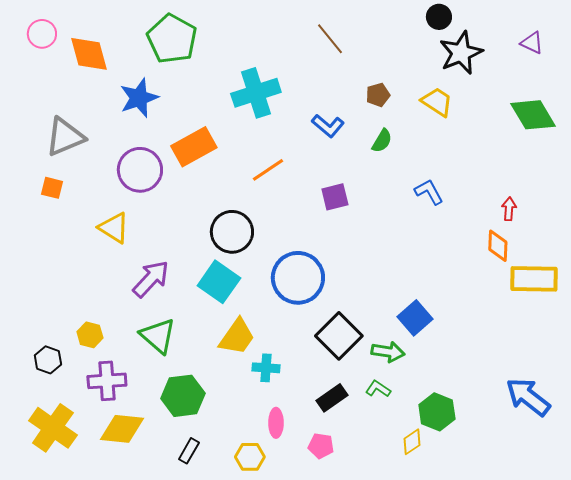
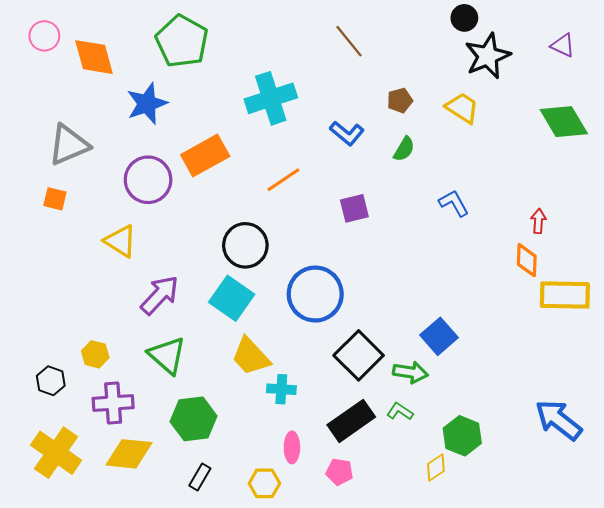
yellow trapezoid: (237, 337) -> (251, 356), turned 102
black rectangle: (332, 398) -> (351, 421), size x1.4

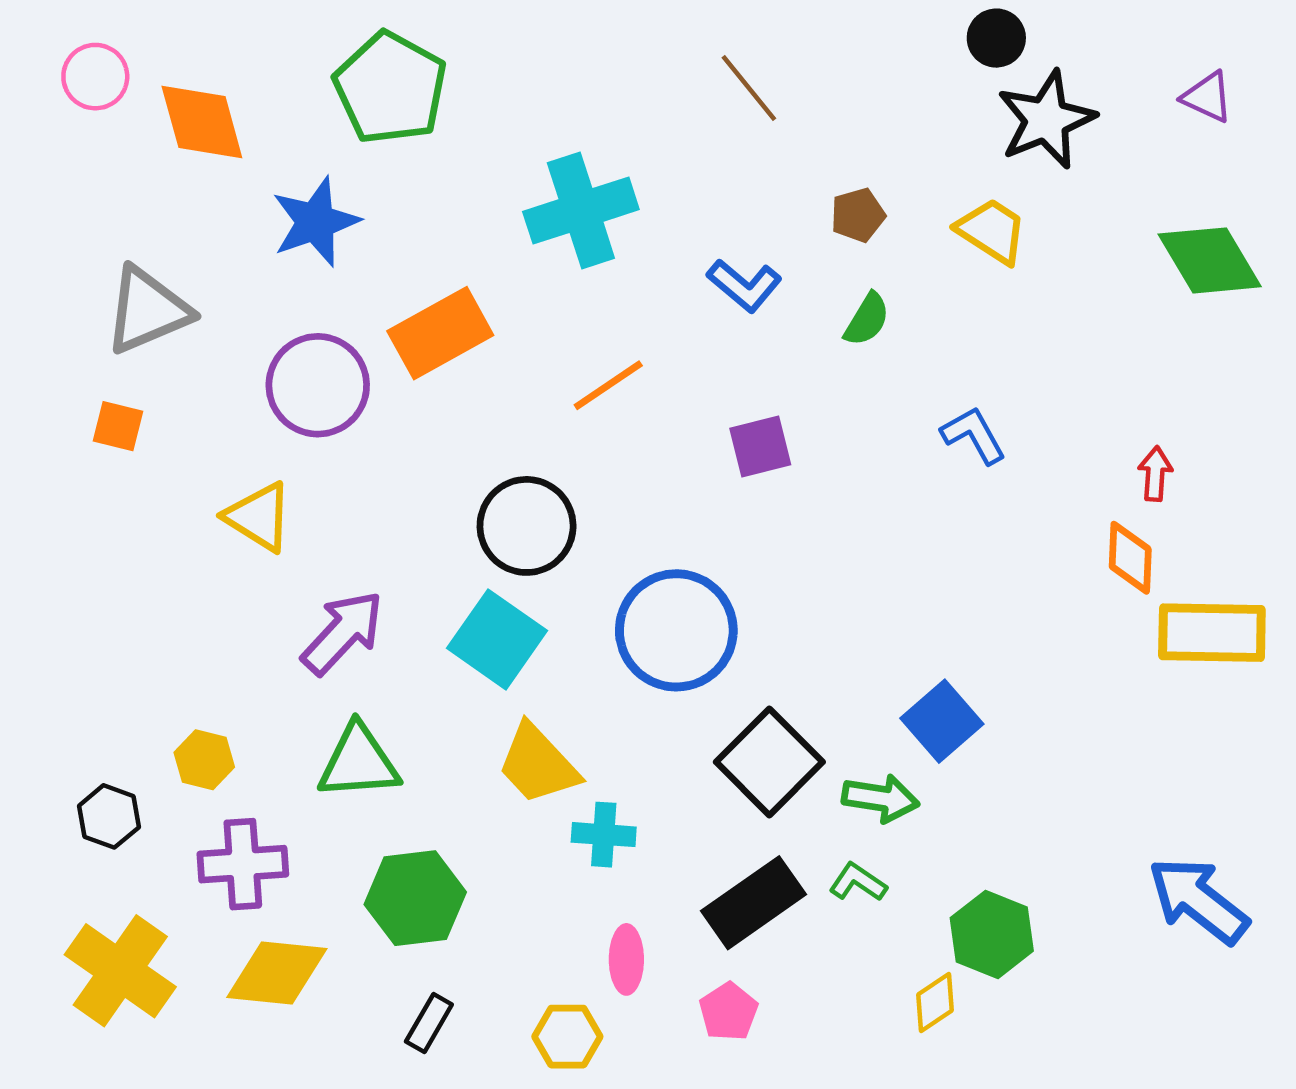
green triangle: (167, 355) -> (359, 762), turned -45
pink pentagon: (340, 472) -> (728, 1012), turned 30

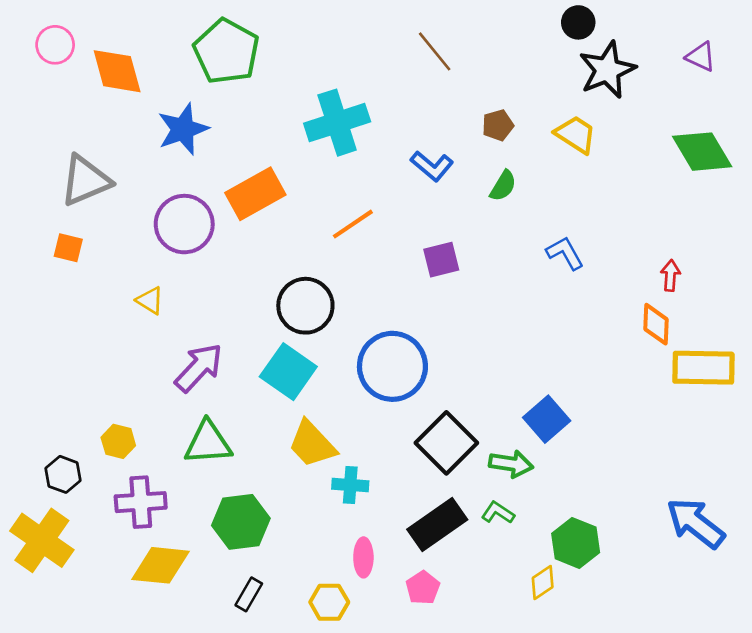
yellow triangle: (259, 517) -> (150, 300), size x0.7
yellow cross: (120, 971) -> (42, 540), moved

